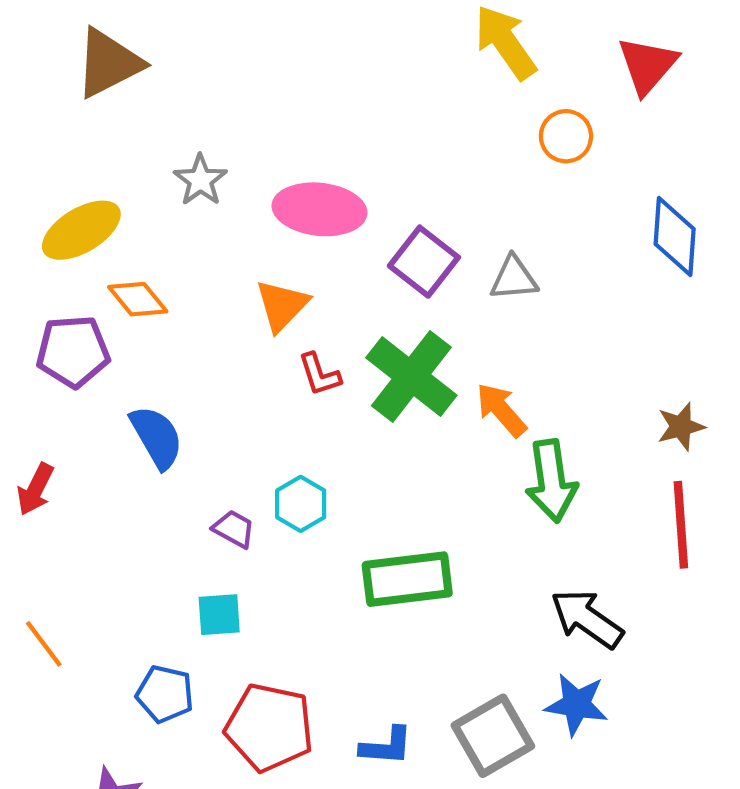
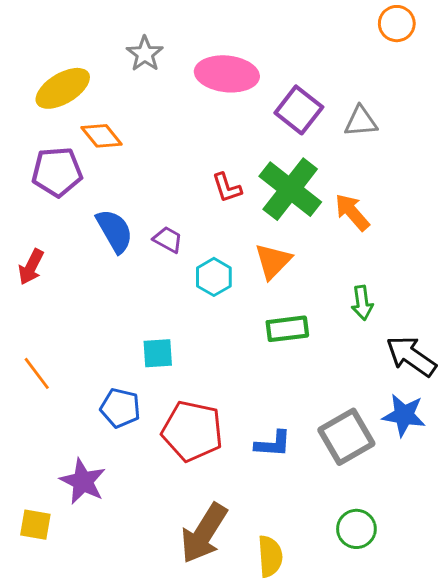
orange triangle: (282, 305) -> (273, 261), moved
green arrow: (551, 481) -> (362, 303), moved, size x0.6
purple trapezoid: (234, 529) -> (168, 240), moved
green rectangle: (407, 579) -> (287, 329), size x0.7

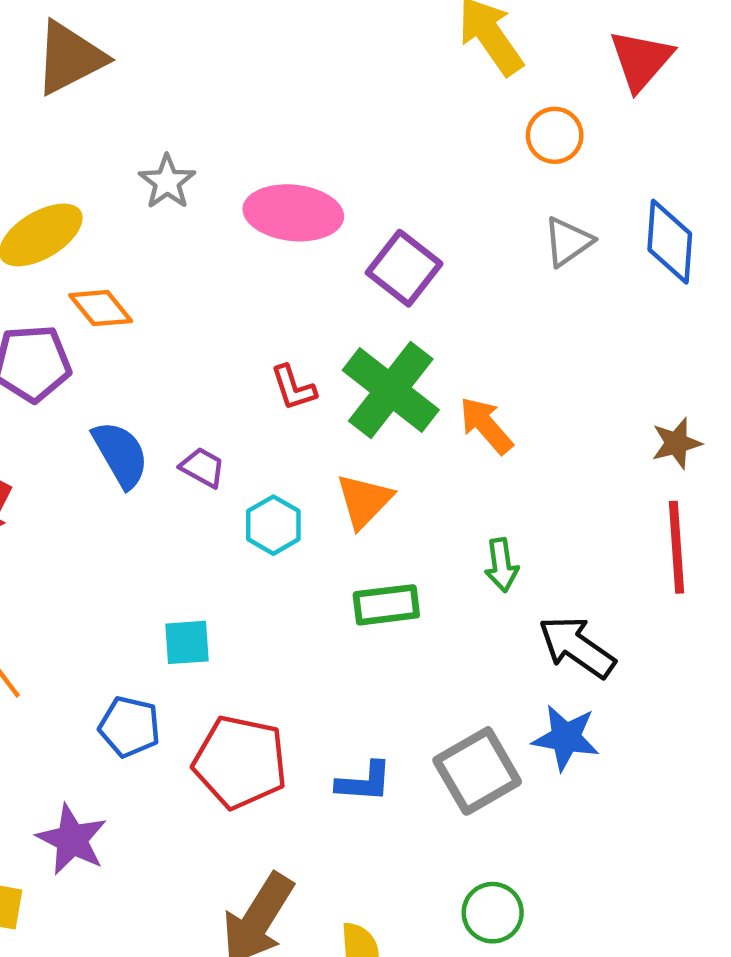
gray triangle: (361, 121) -> (568, 242), moved, turned -30

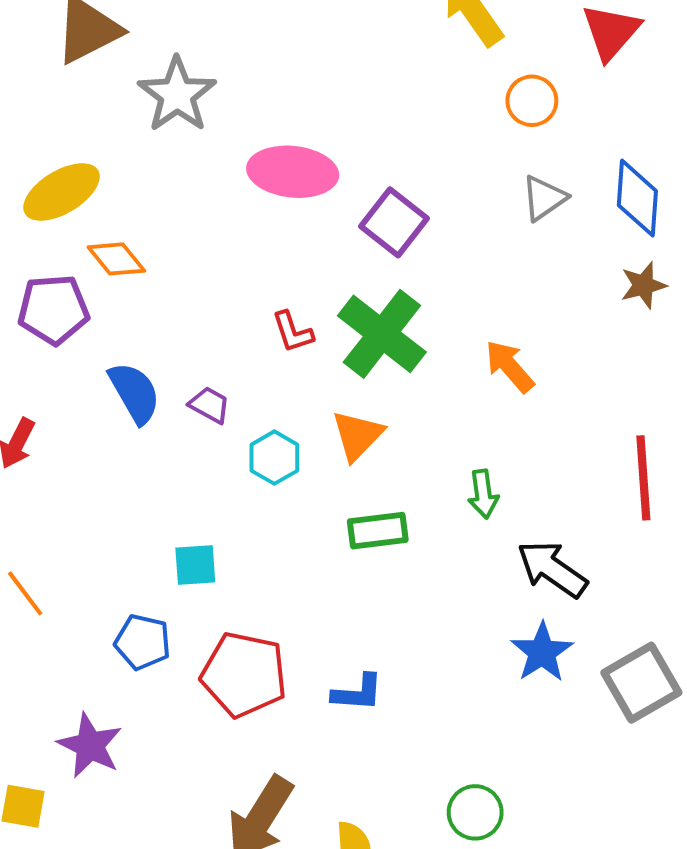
gray star: (167, 182) -> (177, 95), moved, size x1.5
orange arrow: (486, 425) -> (510, 366), moved
brown star: (676, 443) -> (643, 285), moved
blue star: (566, 738) -> (542, 652), turned 30
gray square: (477, 771) -> (641, 683), moved

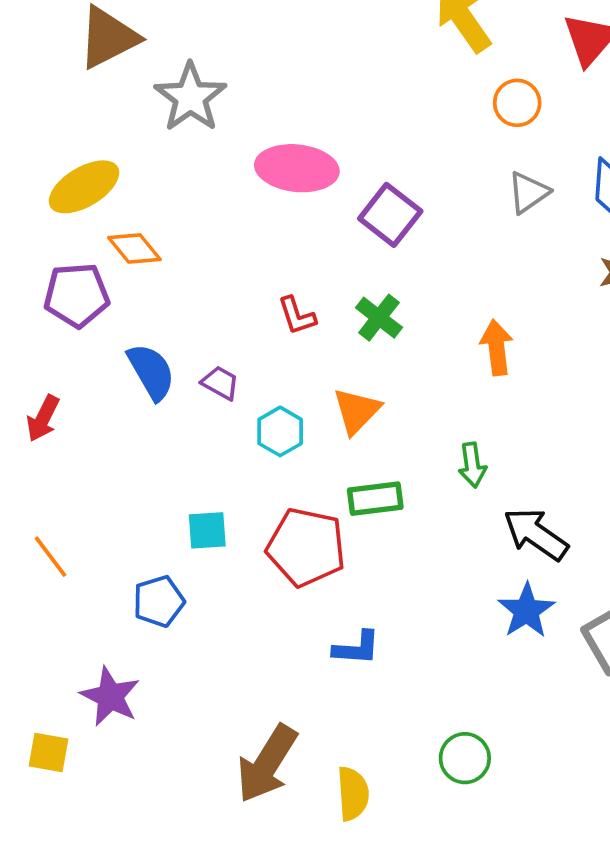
green cross: (382, 334) -> (379, 318), size x0.6
orange arrow: (510, 366) -> (497, 347), turned 34
blue pentagon: (143, 642) -> (159, 601), turned -30
red pentagon: (244, 675) -> (306, 547), moved

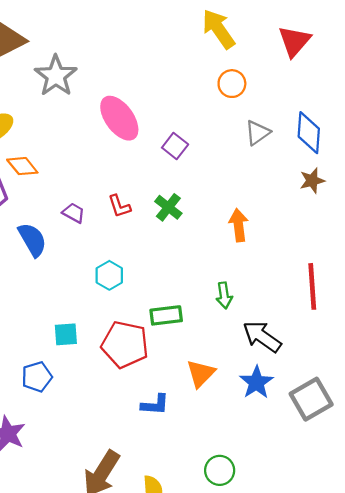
orange circle: (517, 103) -> (232, 84), moved
pink ellipse: (297, 168) -> (119, 118), turned 48
purple square: (390, 215) -> (175, 146), size x0.7
purple trapezoid: (220, 383) -> (74, 213), moved
orange triangle: (357, 411) -> (201, 373), moved

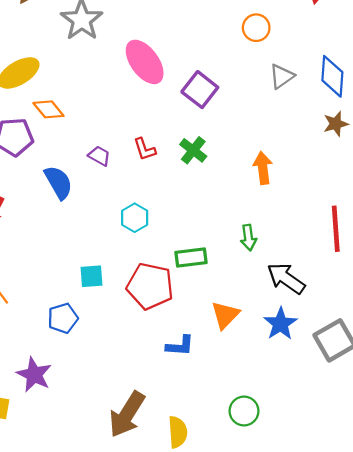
purple square: (175, 146) -> (200, 90), size x1.4

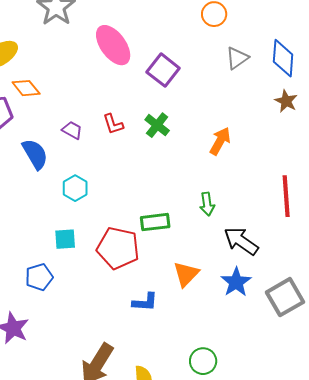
brown star: (336, 124) -> (286, 101), turned -30
orange arrow: (263, 168) -> (220, 141), turned 36
cyan hexagon: (135, 218) -> (75, 188), moved

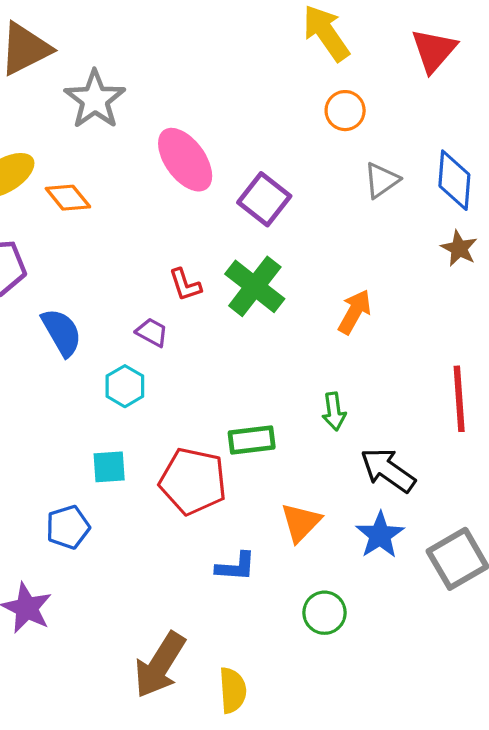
orange diamond: (26, 88) -> (68, 198), moved
green cross: (157, 125) -> (255, 286), size x1.5
purple trapezoid: (72, 130) -> (152, 332), moved
green circle: (203, 361) -> (324, 613), moved

